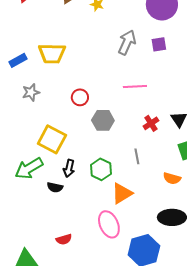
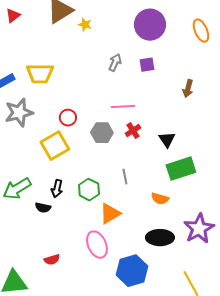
gray arrow: (127, 42) -> (115, 63), size x0.7
gray star: (31, 92) -> (19, 113), size x1.6
gray hexagon: (103, 120) -> (102, 133), moved
red cross: (151, 123) -> (133, 131), moved
yellow square: (52, 139) -> (55, 146), moved, turned 32

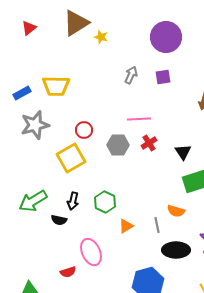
gray line: (125, 177) -> (157, 225), moved
orange triangle: (110, 214) -> (126, 226), size x0.7
pink ellipse: (97, 245) -> (91, 252), moved

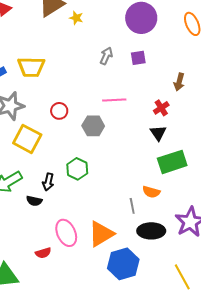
red cross: (149, 143) -> (161, 108), moved
yellow square: (71, 158) -> (27, 139), moved, turned -32
green hexagon: (105, 202) -> (77, 169), moved
orange triangle: (126, 226) -> (101, 234), moved, size x1.8

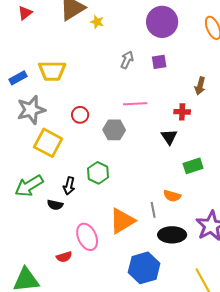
red cross: (161, 108) -> (182, 112), turned 35
black triangle: (158, 133) -> (169, 137), moved
green rectangle: (172, 162) -> (193, 166), size x0.7
orange triangle: (101, 234) -> (122, 221), moved

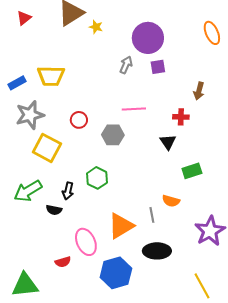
purple circle: (162, 22) -> (148, 38), moved
black ellipse: (172, 235) -> (157, 251), moved
blue hexagon: (144, 268) -> (116, 273), moved

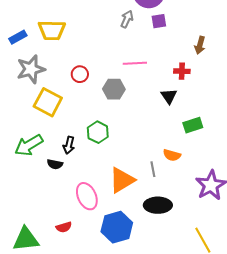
red semicircle: (63, 262) -> (64, 227), moved

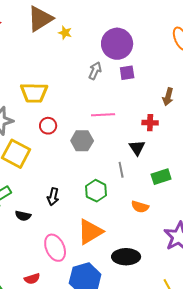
yellow trapezoid: (52, 30) -> (34, 93), moved
green hexagon: (98, 132) -> (96, 191), moved
black arrow: (69, 145) -> (53, 197), moved
gray line: (153, 169) -> (121, 170), moved

